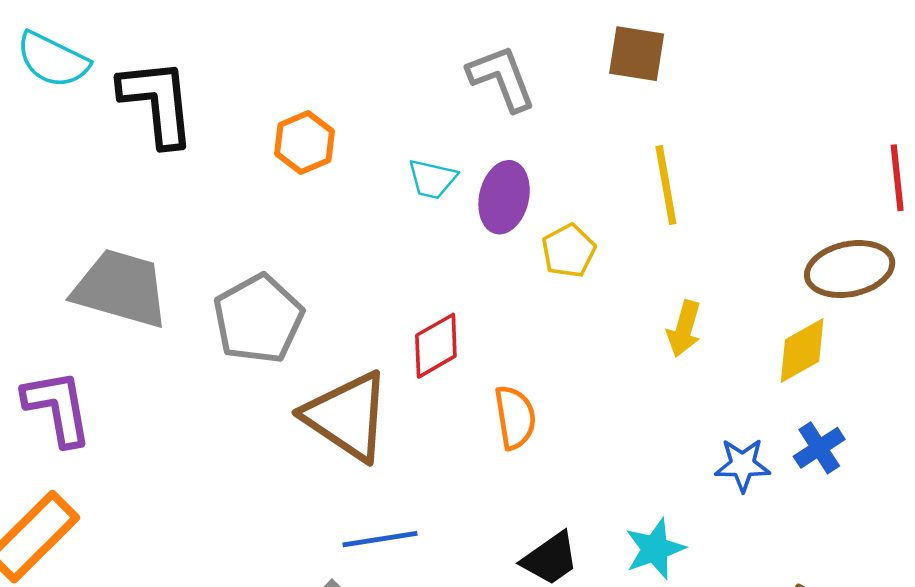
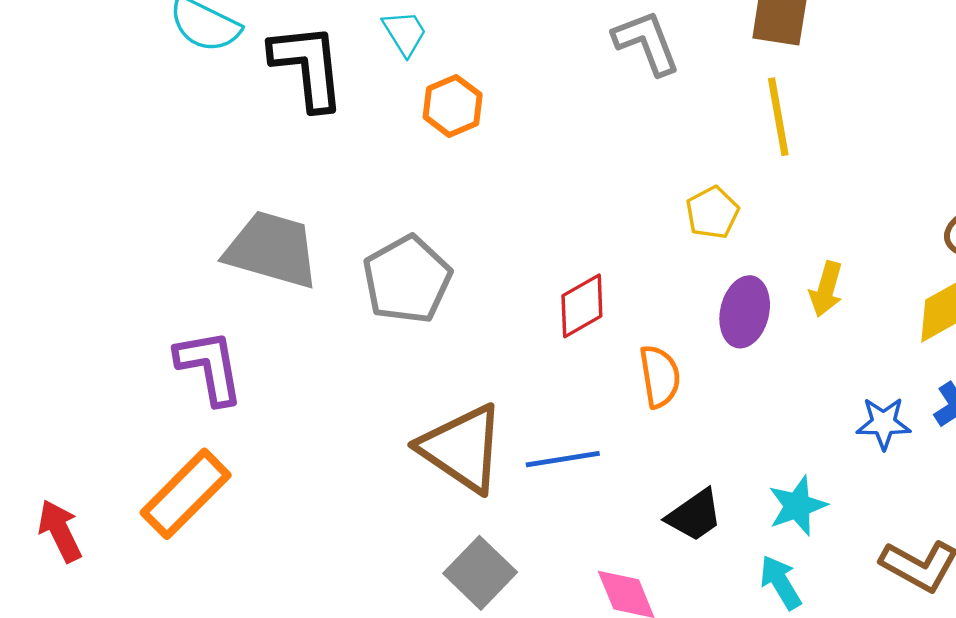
cyan trapezoid: (432, 179) -> (405, 33), moved, turned -135
yellow line: (666, 185) -> (778, 117), moved
purple ellipse: (504, 197) -> (745, 312), moved
brown triangle: (347, 416) -> (462, 448), moved
blue line: (380, 539) -> (563, 459), moved

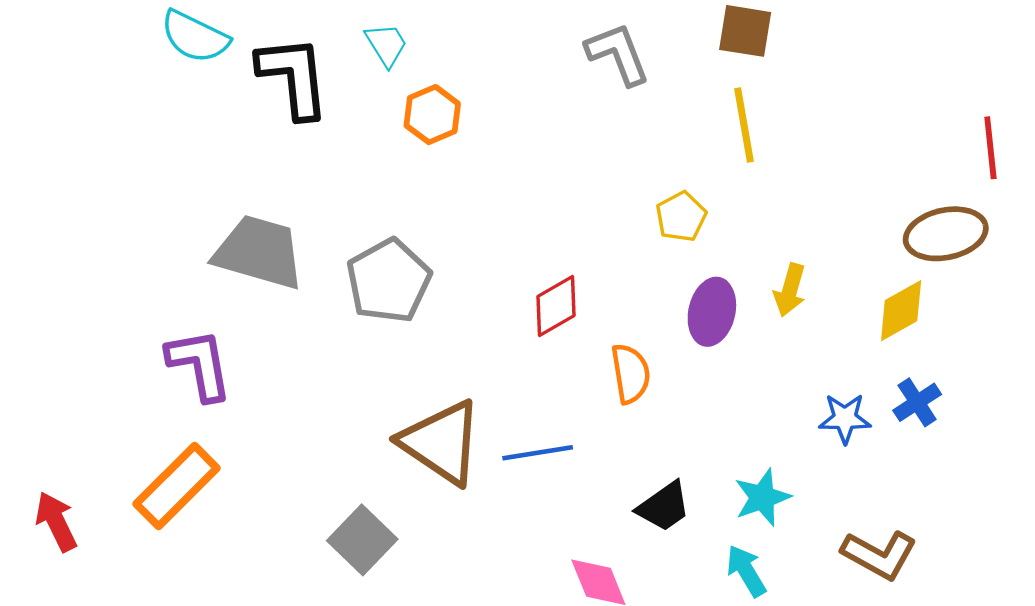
gray square: (480, 573) -> (362, 540), moved

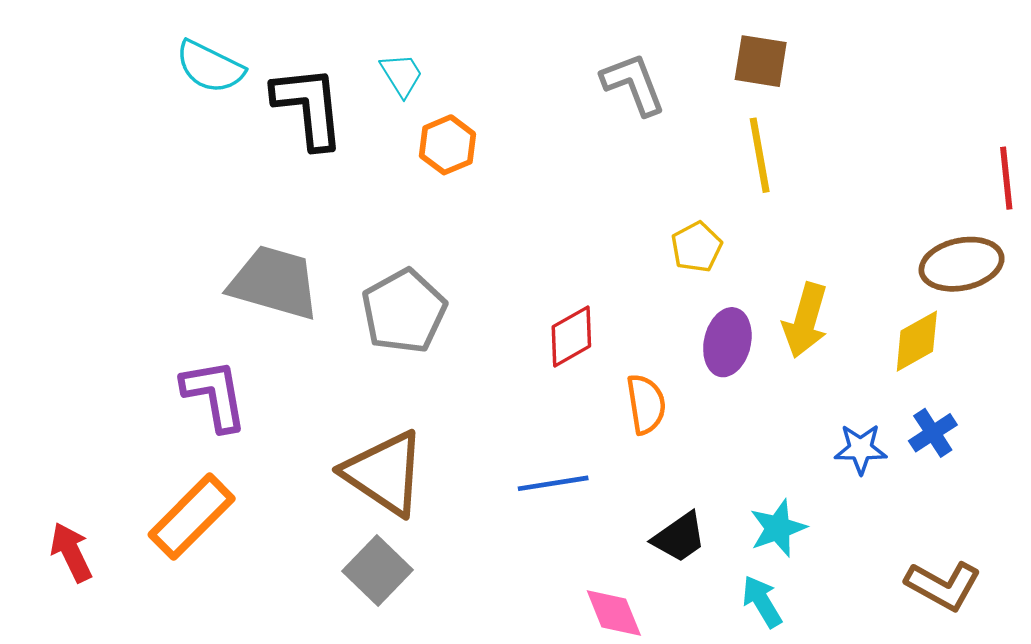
yellow arrow: (790, 290) -> (805, 320), size x1.4
brown triangle: (441, 442) -> (384, 473), moved
brown L-shape: (879, 555) -> (943, 585), moved

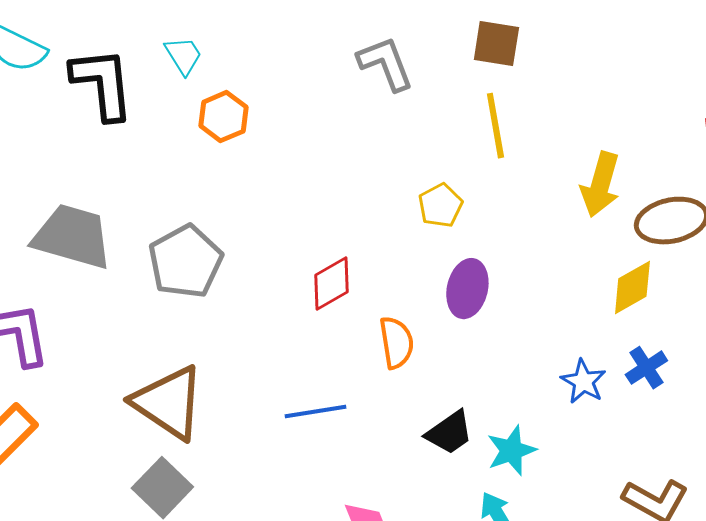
yellow arrow: (805, 320) -> (600, 185), moved
blue star: (861, 449) -> (583, 382), turned 30
black trapezoid: (679, 537) -> (449, 433), moved

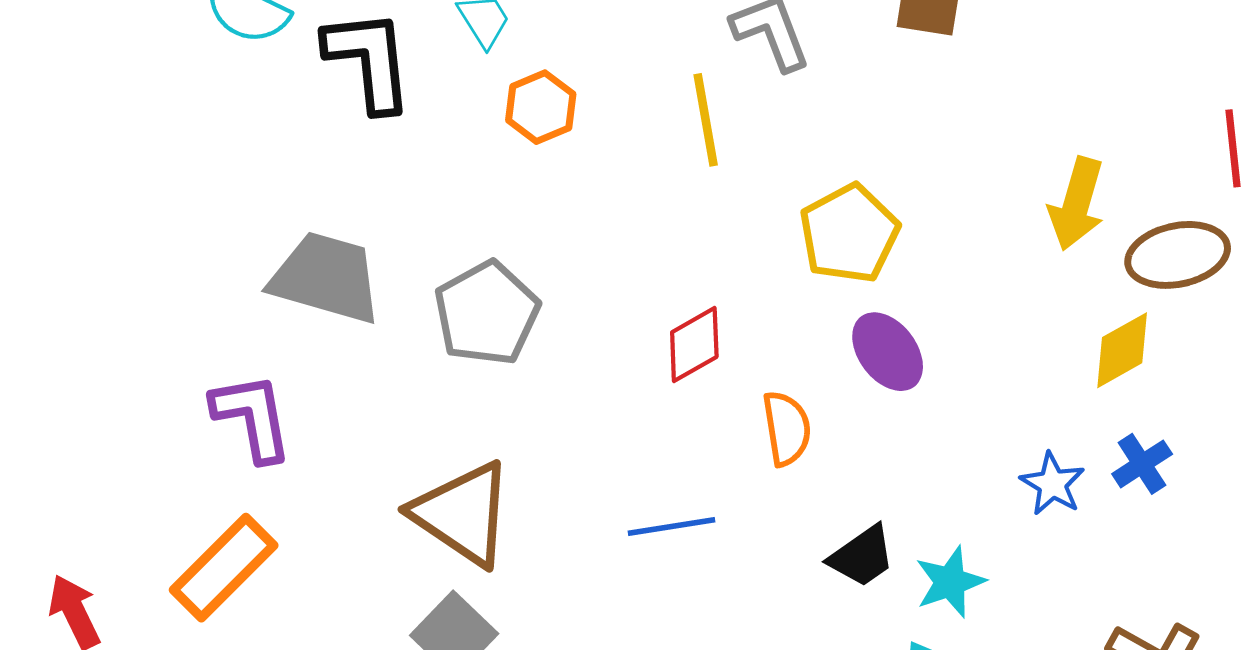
yellow line: (495, 126) -> (706, 120), moved
yellow pentagon: (440, 206) -> (849, 234), size x1.6
purple ellipse: (467, 289) -> (888, 352), turned -50

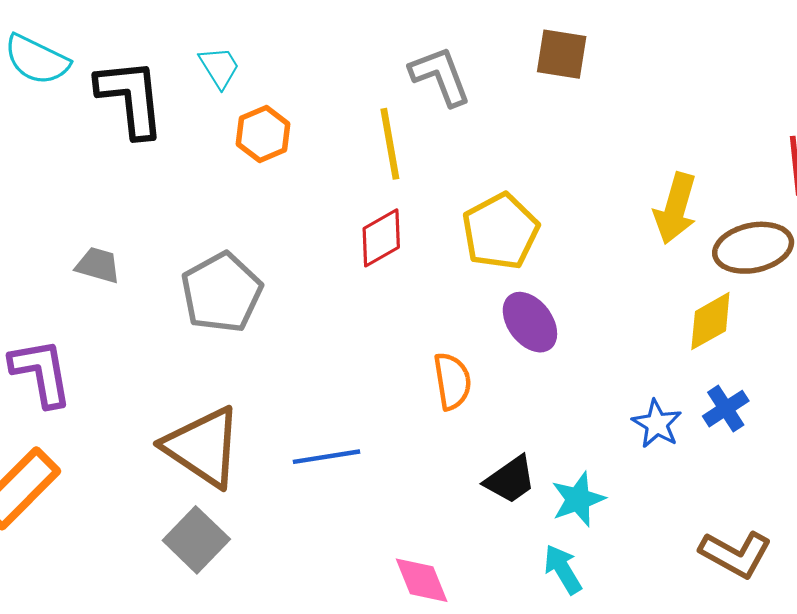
gray trapezoid: (326, 278) -> (98, 265), size x0.5
red diamond: (694, 345) -> (381, 238), moved
blue line: (672, 526) -> (327, 457), moved

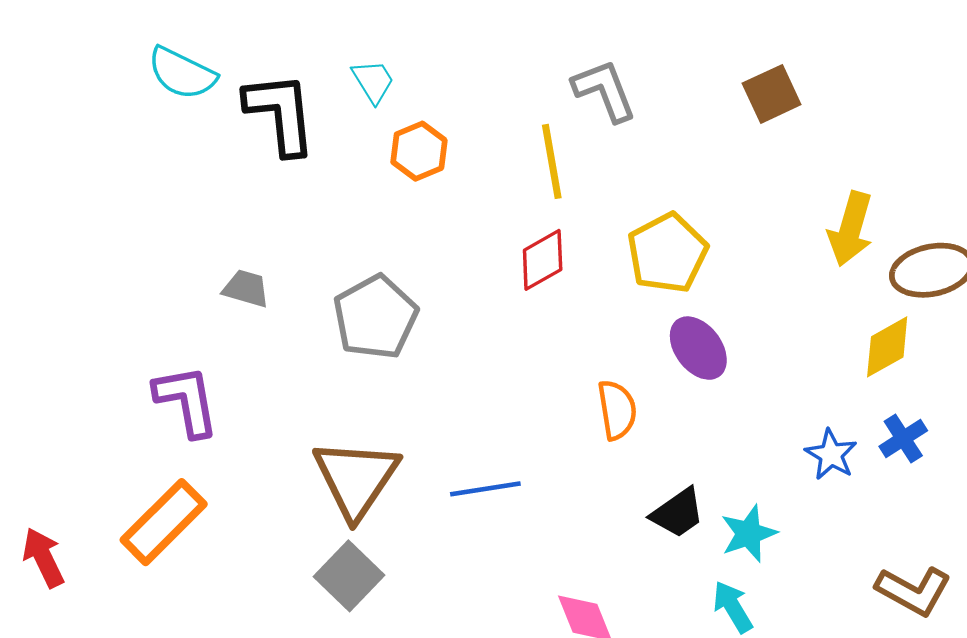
brown square: (562, 54) -> (772, 94), moved, turned -34
brown triangle: (203, 447) -> (356, 479), turned 30

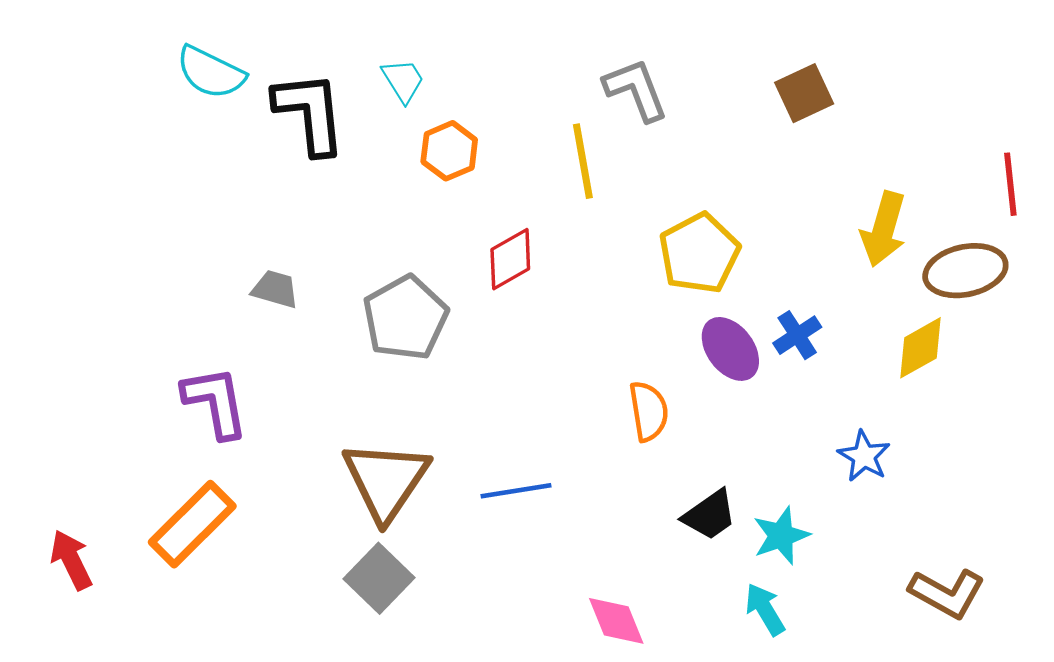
red diamond: (543, 260) -> (510, 259), moved
blue cross: (903, 438) -> (797, 335), moved

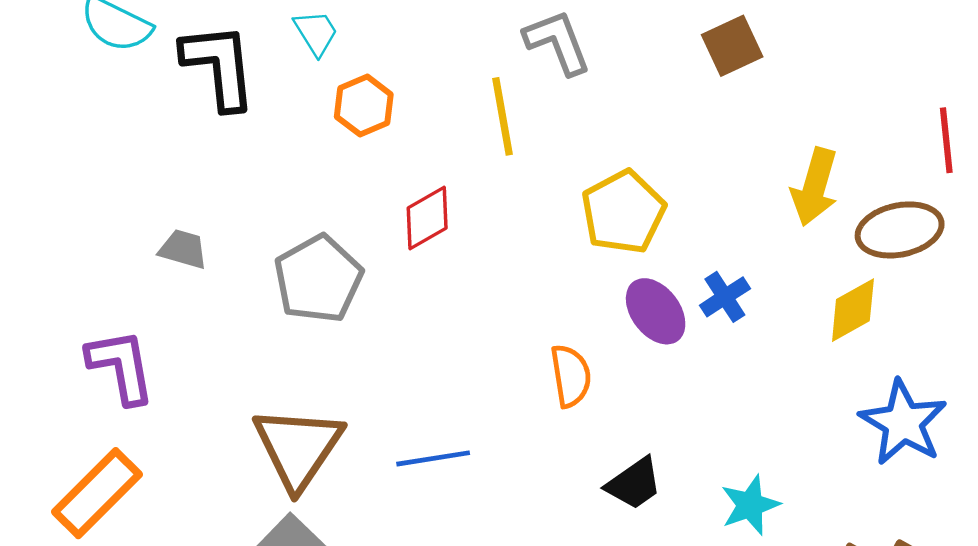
blue star: (864, 456) -> (903, 423), moved, size x1.6
cyan star: (781, 536) -> (750, 505), moved

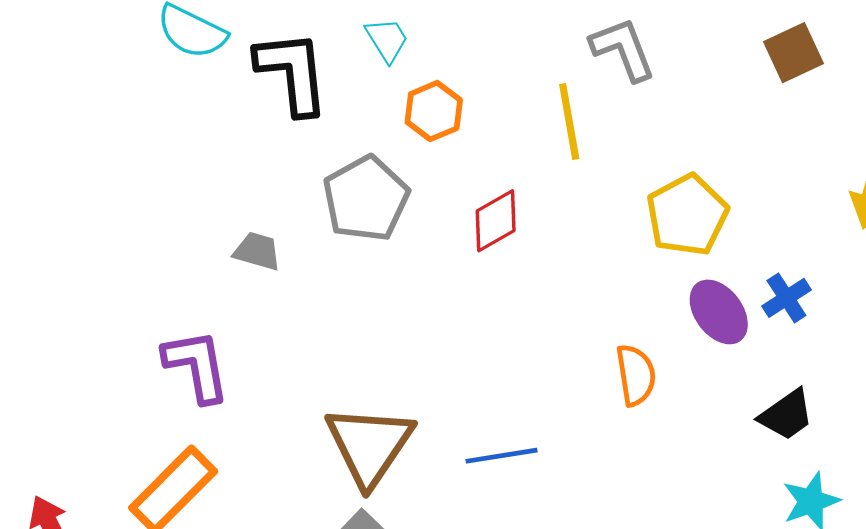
gray pentagon: (318, 279) -> (366, 199), moved
black trapezoid: (634, 484) -> (786, 415), moved

